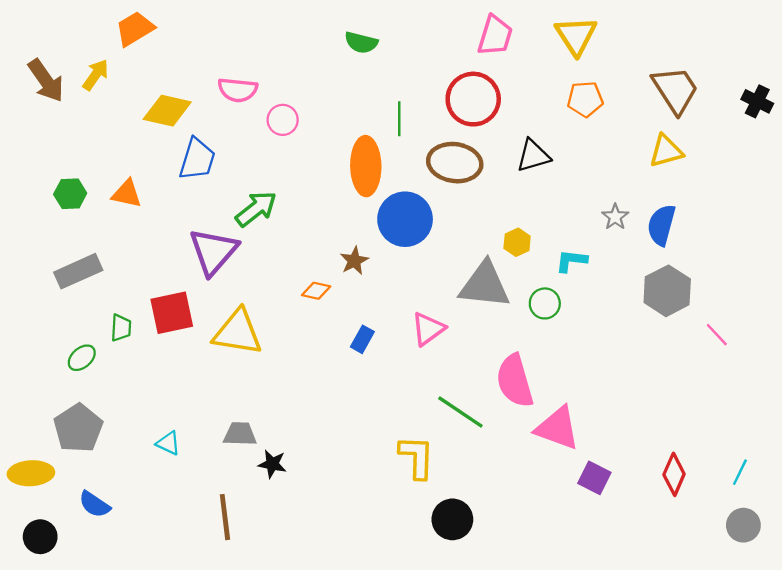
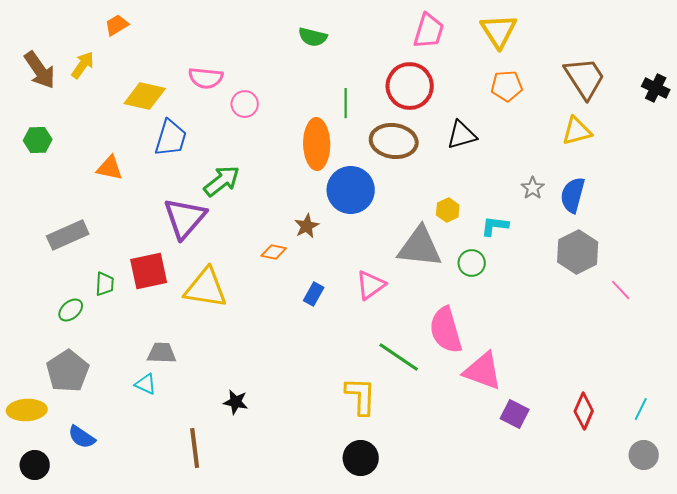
orange trapezoid: (135, 29) -> (117, 25), size x0.7
green hexagon: (70, 194) -> (38, 140), moved
gray trapezoid: (240, 434) -> (162, 353), moved
black circle: (452, 519) -> (361, 458), moved

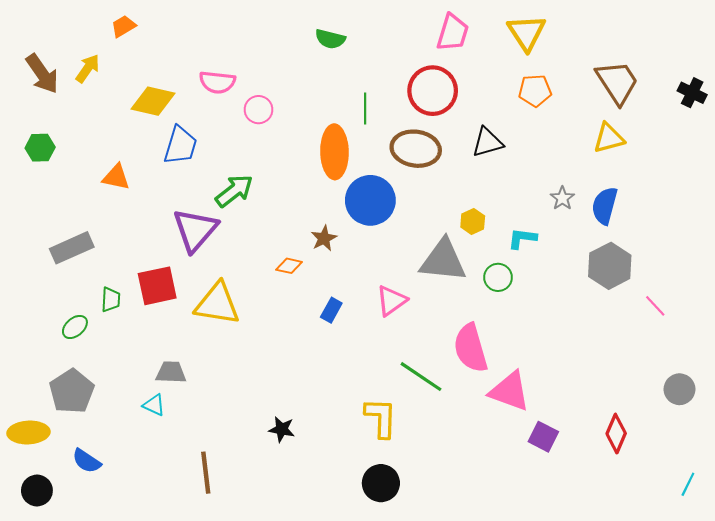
black star: (236, 402) -> (282, 429), moved
cyan line: (641, 409) -> (688, 484), moved
gray circle: (644, 455) -> (679, 389), moved

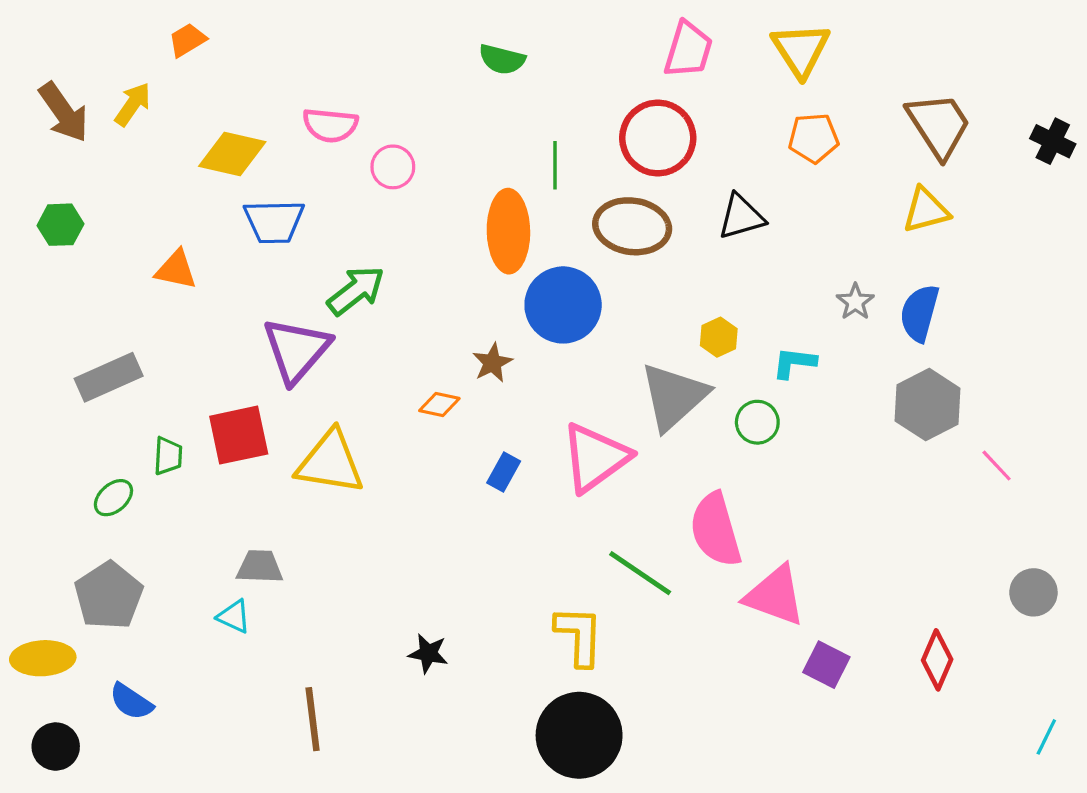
blue trapezoid: (180, 145) -> (274, 221), turned 72
gray triangle: (443, 260) -> (674, 396), turned -48
pink triangle: (391, 301) -> (595, 458), size x1.5
black circle: (381, 483) -> (579, 735), size x1.5

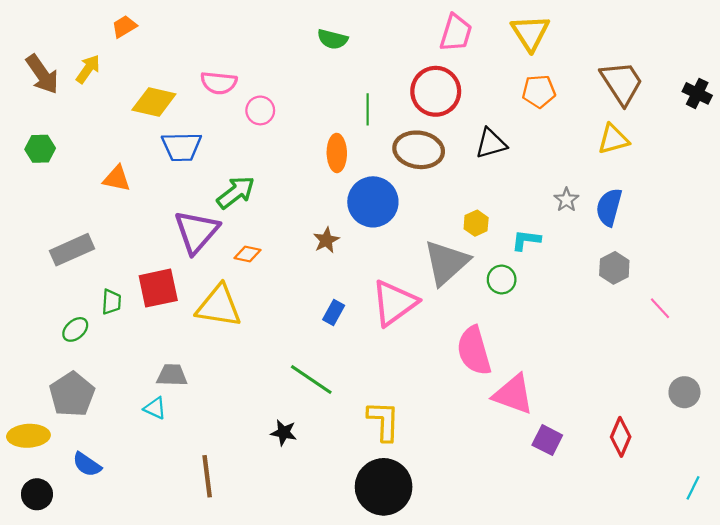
orange ellipse: (508, 231) -> (337, 153), size x0.7
orange diamond: (439, 405) -> (247, 254), moved
gray hexagon: (928, 405) -> (614, 268), size x0.7
green line: (640, 573) -> (311, 379), moved

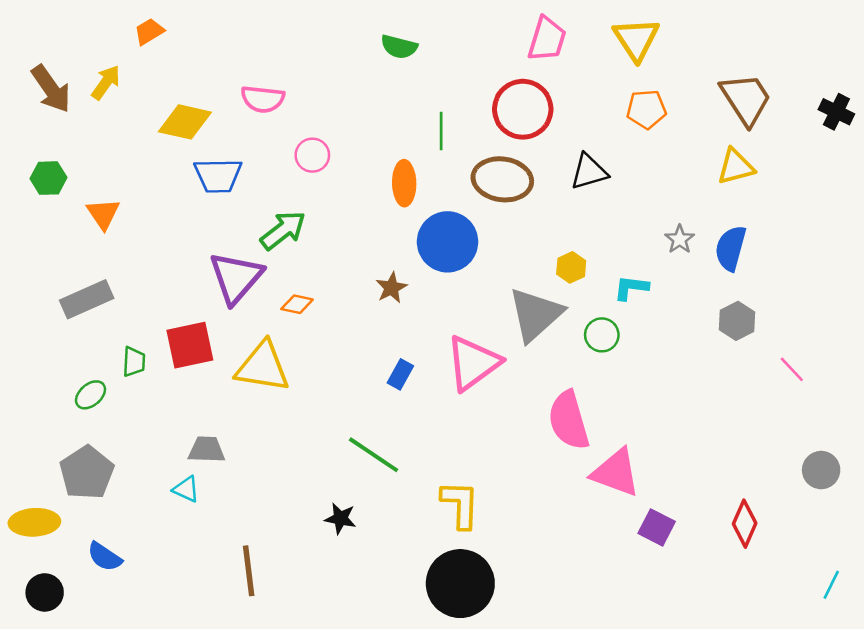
pink circle: (260, 110) -> (312, 155), moved
orange triangle: (117, 179) -> (103, 214), moved, turned 44

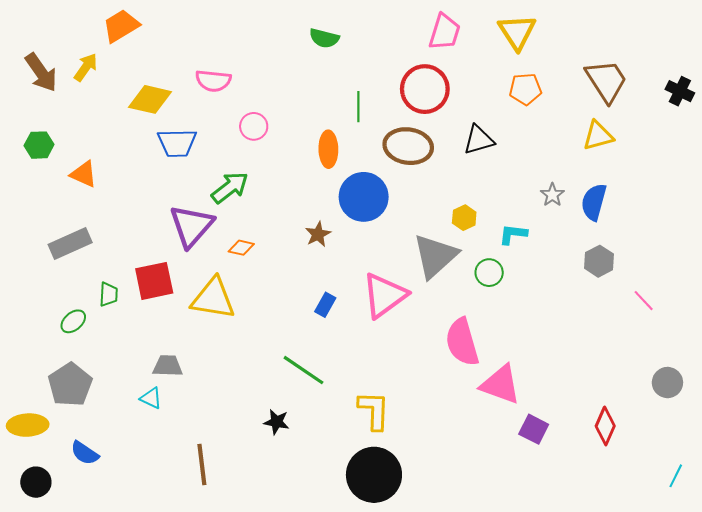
orange trapezoid: (149, 31) -> (121, 26), size x1.5
orange triangle: (103, 214) -> (84, 174), turned -32

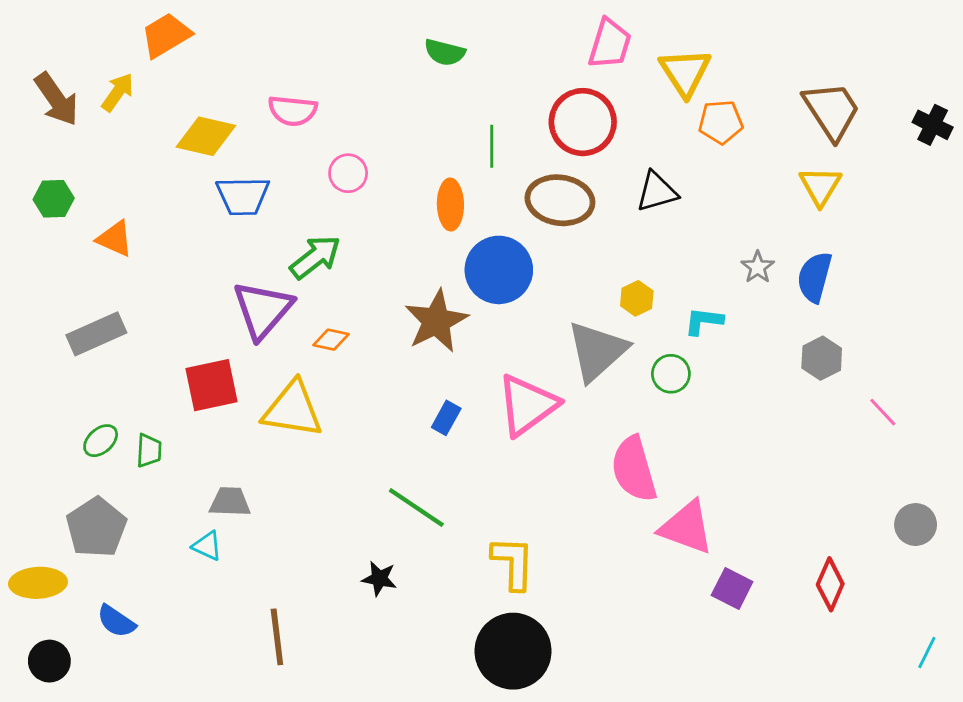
yellow triangle: (517, 32) -> (685, 72), moved
yellow triangle: (598, 136) -> (820, 186), turned -44
brown star: (318, 234) -> (436, 321), size x1.8
green trapezoid: (109, 294) -> (149, 451), moved

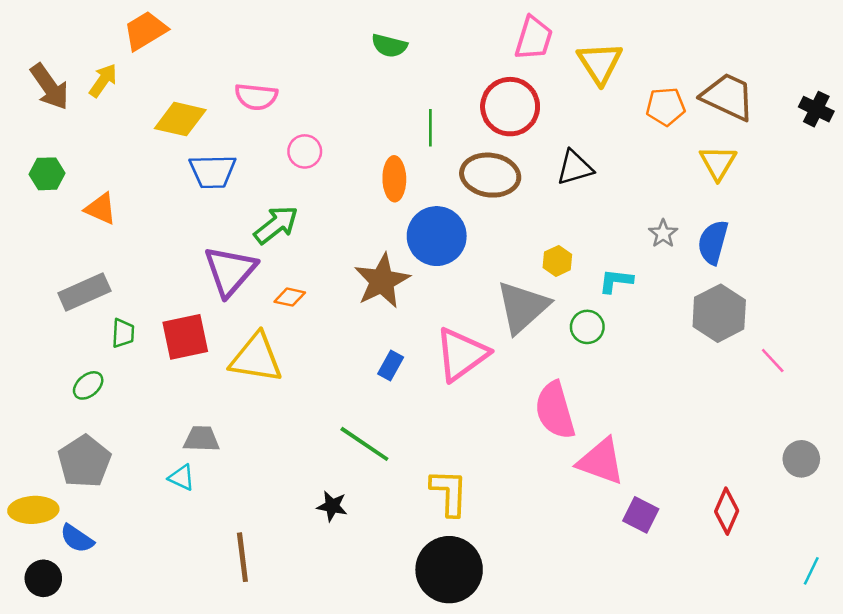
brown trapezoid: (832, 111) -> (728, 97), turned -32
orange pentagon: (721, 122) -> (666, 107), moved
gray hexagon: (822, 358) -> (719, 313), size x1.5
green trapezoid: (149, 451) -> (123, 333), moved
blue semicircle: (116, 621) -> (77, 539), moved

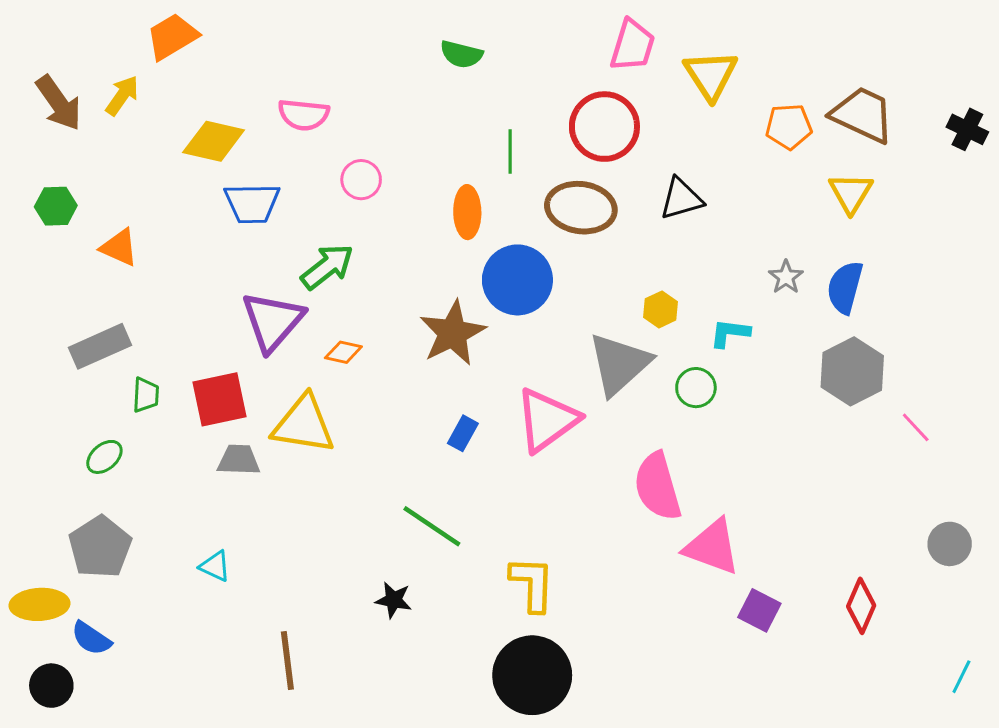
gray trapezoid: (201, 439) -> (239, 460), moved

